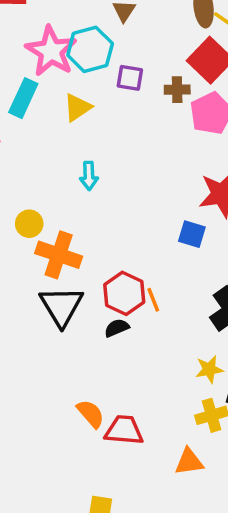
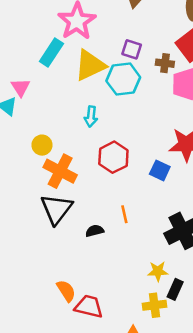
cyan hexagon: (90, 49) -> (123, 79), moved
yellow triangle: (77, 107) -> (90, 65), size x1.5
red hexagon: (124, 293) -> (113, 157), moved

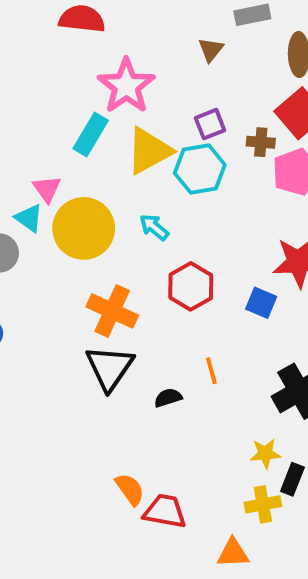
purple square: (132, 49) -> (210, 124), turned -36
cyan arrow: (91, 116) -> (154, 227), turned 126
yellow circle: (42, 145) -> (84, 228), moved, size x2.0

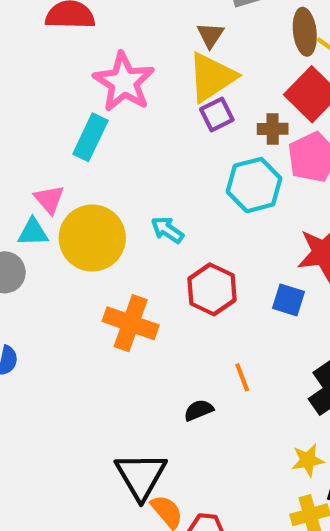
yellow triangle: (149, 151) -> (212, 77), moved
cyan hexagon: (200, 169) -> (254, 185), moved
cyan triangle: (29, 218) -> (33, 232), turned -32
black triangle: (110, 368) -> (141, 476), moved

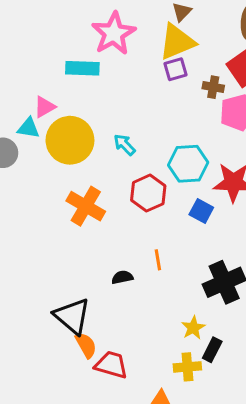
cyan rectangle: (90, 137) -> (82, 68), turned 56
cyan hexagon: (254, 185) -> (188, 164), moved
pink triangle: (49, 199) -> (45, 107), turned 30
yellow star: (308, 460) -> (193, 328), turned -30
black triangle: (141, 476) -> (72, 316), turned -30

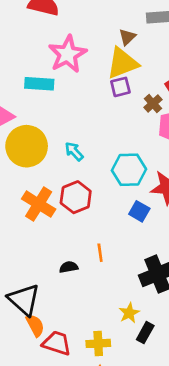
brown cross: (213, 87) -> (153, 103), turned 36
red hexagon: (148, 193) -> (76, 197), moved
yellow cross: (187, 367) -> (98, 343), moved

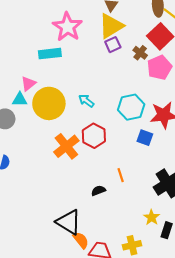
orange cross: (39, 204) -> (66, 146), turned 30

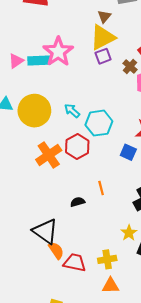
pink star: (67, 27) -> (58, 52), moved
pink triangle: (28, 84) -> (16, 61), moved
cyan hexagon: (131, 107) -> (99, 123), moved

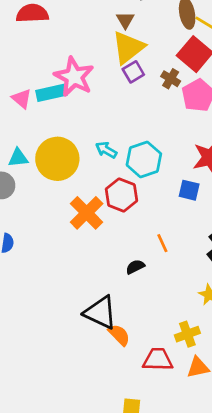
pink triangle: (16, 61) -> (22, 99), turned -35
red trapezoid: (75, 263) -> (158, 360), moved

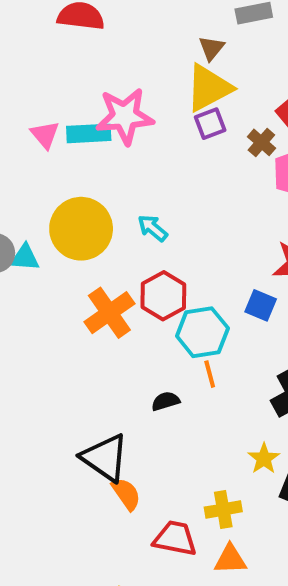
pink star: (74, 77) -> (125, 116), turned 30
cyan triangle: (18, 158) -> (25, 258), moved
cyan hexagon: (144, 159) -> (202, 332), moved

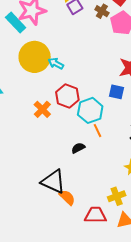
cyan rectangle: (89, 133) -> (16, 23), turned 60
yellow circle: (81, 229) -> (35, 57), moved
orange cross: (109, 313) -> (42, 109), size x0.7

